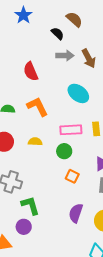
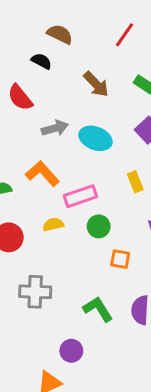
gray arrow: (65, 56) -> (55, 128), moved
red semicircle: (31, 71) -> (20, 97), moved
pink rectangle: (71, 130) -> (80, 196), moved
green L-shape: (30, 205) -> (98, 309), moved

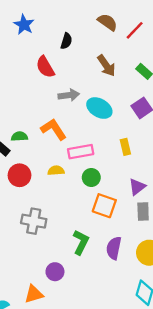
brown semicircle: (60, 34) -> (107, 22), moved
black semicircle: (42, 61) -> (66, 41), turned 70
orange square: (120, 259) -> (104, 206), size x1.5
green L-shape: (98, 309) -> (81, 242), turned 50

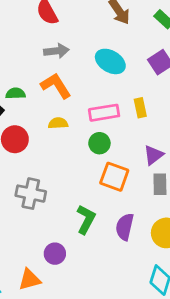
gray arrow: (69, 95) -> (56, 51), moved
pink rectangle: (81, 152) -> (104, 113), moved
yellow semicircle: (56, 170) -> (58, 123), moved

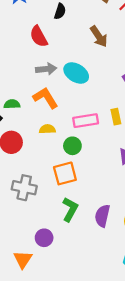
cyan ellipse: (110, 61) -> (76, 73), moved
green circle: (99, 143) -> (72, 146), moved
orange square: (114, 177) -> (65, 173), moved, turned -35
orange triangle: (30, 280) -> (23, 259), turned -42

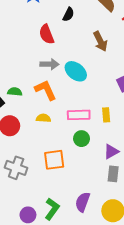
green circle: (72, 146) -> (82, 139), moved
green L-shape: (70, 209) -> (52, 209), moved

